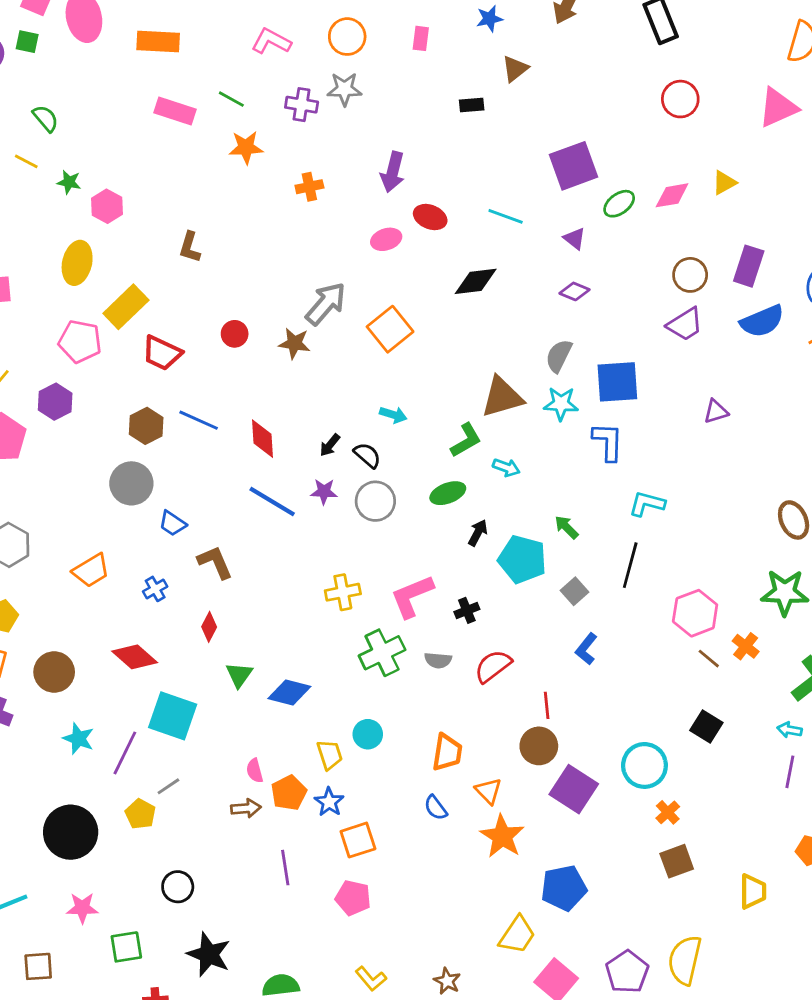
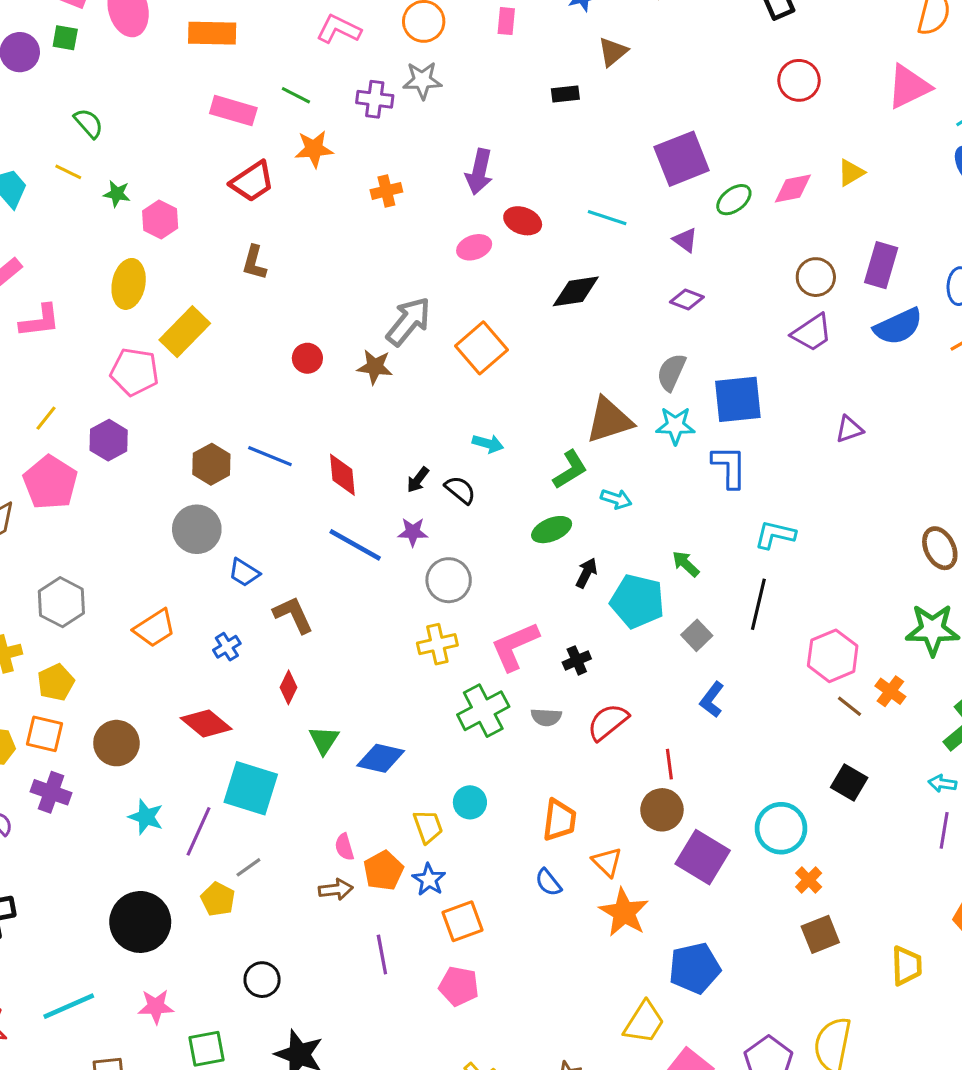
red trapezoid: (162, 353) -> (252, 182), moved, turned -57
gray circle: (375, 501) -> (449, 580), moved

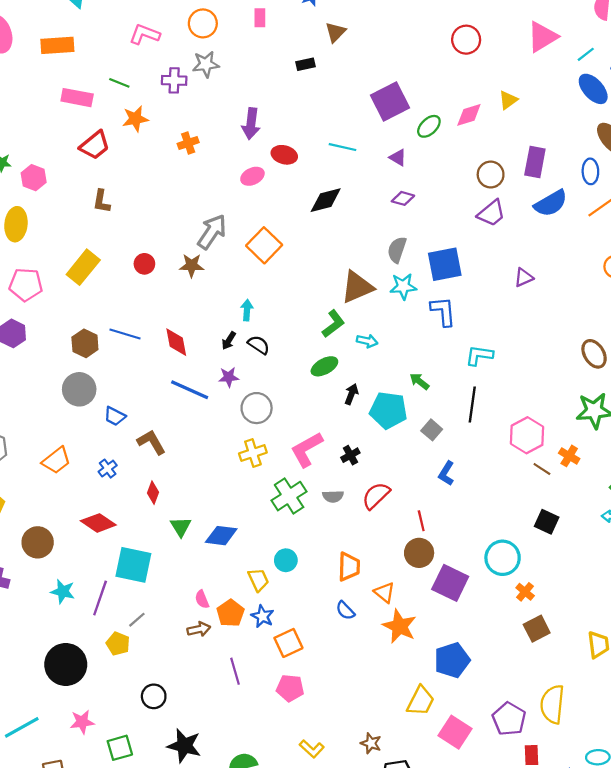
yellow rectangle: (185, 332) -> (83, 267), moved
cyan arrow: (488, 444) -> (247, 310), moved, turned -96

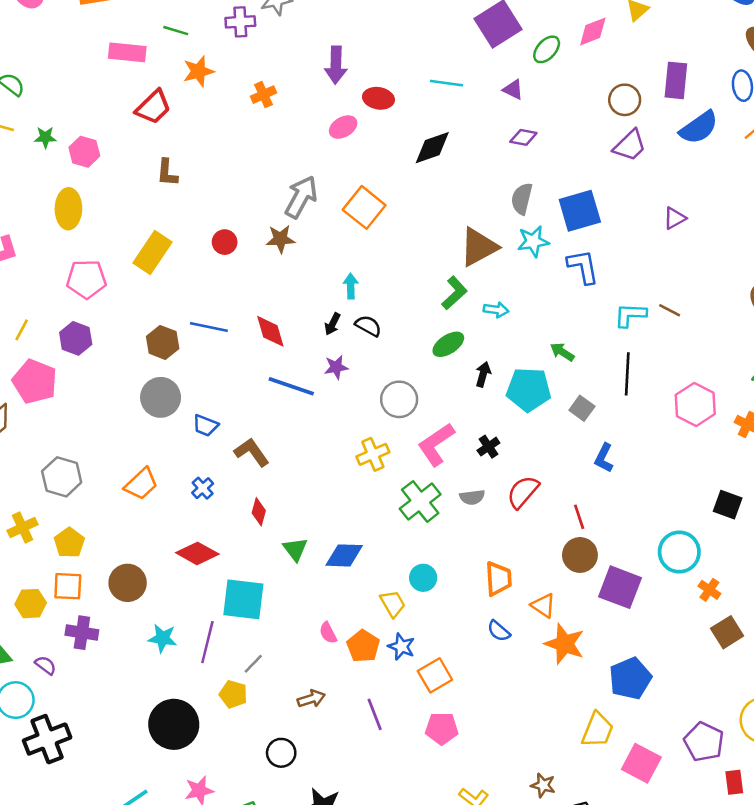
gray circle: (257, 408) -> (399, 399), moved
brown line: (542, 469) -> (670, 310), moved
brown arrow: (199, 629) -> (311, 699), moved

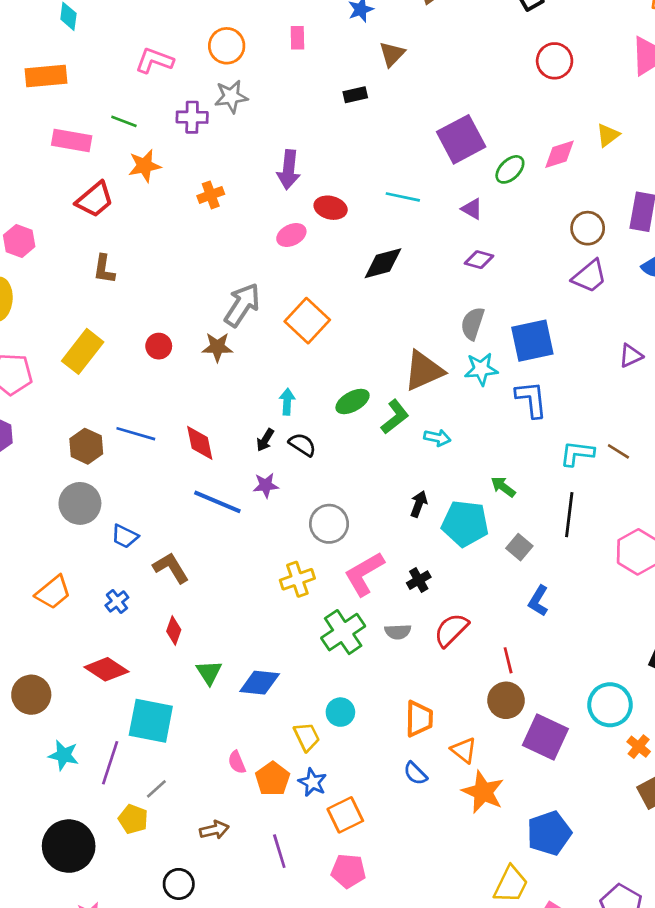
green ellipse: (448, 344) -> (353, 401), moved

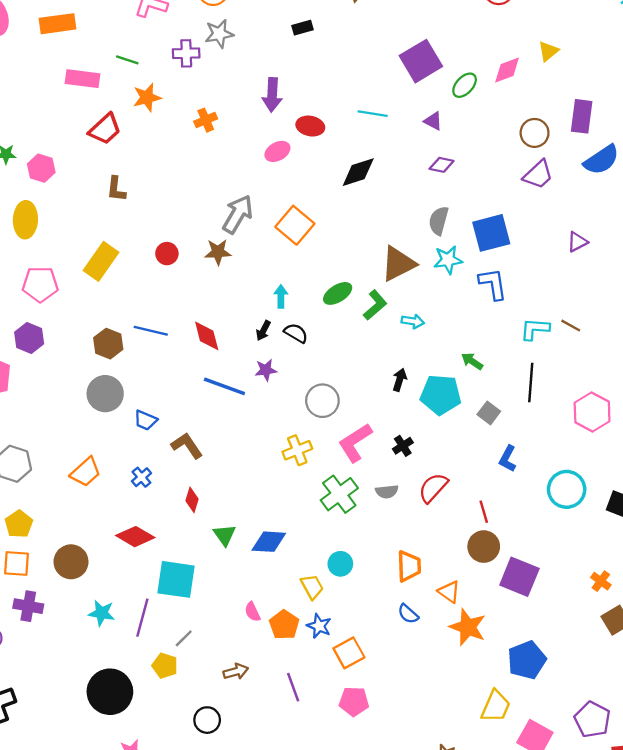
black rectangle: (355, 95) -> (303, 28), moved
cyan circle: (610, 705) -> (567, 489), moved

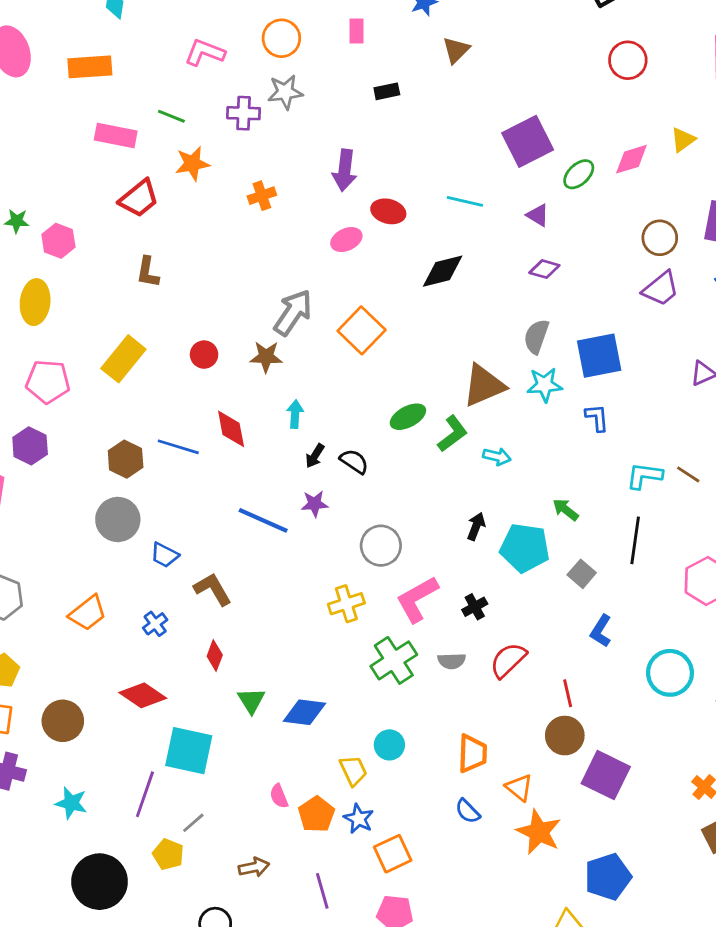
blue L-shape: (493, 284) -> (597, 418), size x0.7
cyan arrow: (281, 296) -> (295, 414), moved
red diamond: (207, 336) -> (231, 429), moved
cyan star: (102, 613) -> (71, 803), moved

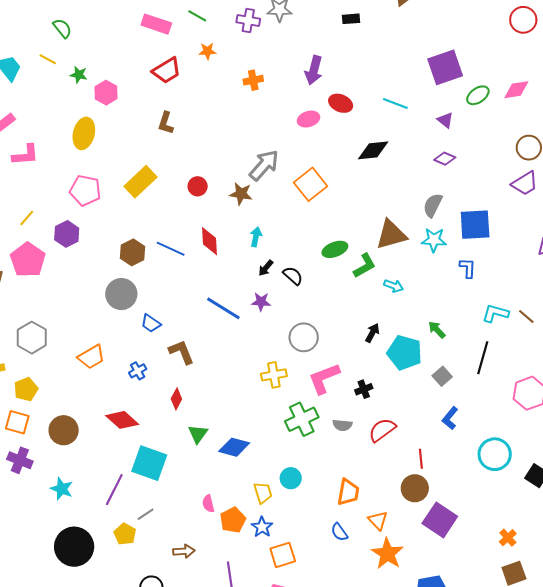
orange star: (192, 164) -> (207, 51), size x0.7

